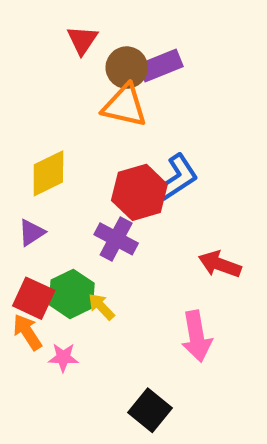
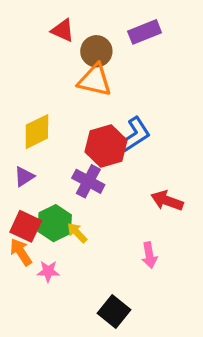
red triangle: (82, 40) -> (63, 30), turned -40
purple rectangle: (161, 65) -> (145, 32), moved
pink arrow: (197, 336) -> (149, 255), size x0.7

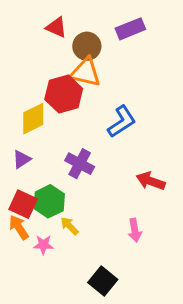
red hexagon: (106, 146) -> (64, 94), moved
yellow arrow: (77, 233) -> (69, 226), moved

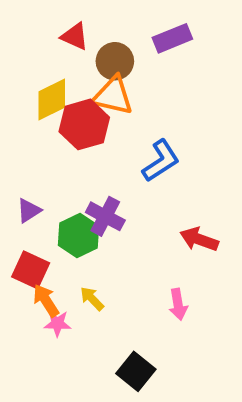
yellow diamond: (33, 119) -> (52, 100), moved
green hexagon: (49, 201) -> (78, 235), moved
orange arrow: (19, 227) -> (46, 301), moved

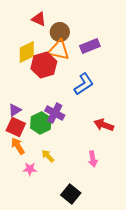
purple rectangle: (172, 38) -> (90, 46), moved
red square: (31, 270) -> (16, 127), moved
orange arrow: (46, 301) -> (18, 146), moved

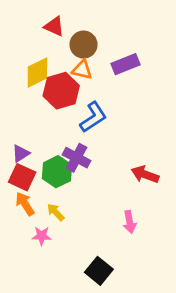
orange triangle: (59, 50) -> (82, 70), size x0.7
blue L-shape: (84, 84) -> (93, 117), moved
yellow arrow: (48, 156) -> (56, 212), moved

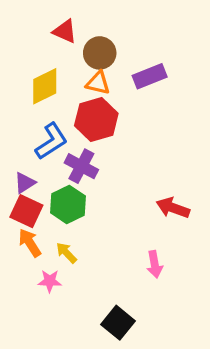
red hexagon: (61, 91) -> (96, 120), moved
blue L-shape: (93, 117) -> (51, 141), moved
purple cross: (77, 158) -> (81, 166), moved

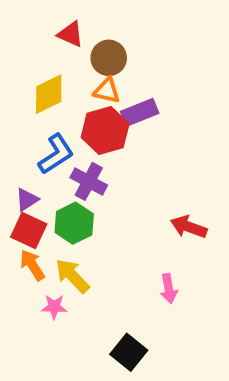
purple rectangle: (150, 76) -> (140, 112), moved
yellow arrow: (66, 253) -> (72, 276), size x1.5

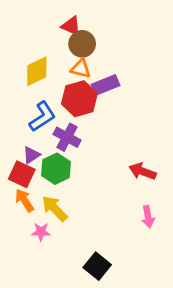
red triangle: (71, 34) -> (71, 26), moved
purple triangle: (27, 200) -> (31, 155), moved
pink arrow: (169, 289) -> (148, 217), moved

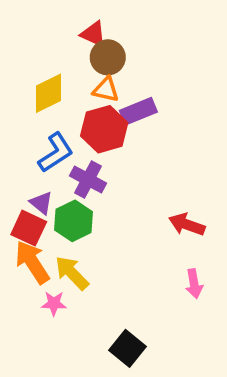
purple triangle: (31, 155) -> (41, 203), turned -48
orange arrow: (24, 200) -> (32, 262), size x1.4

